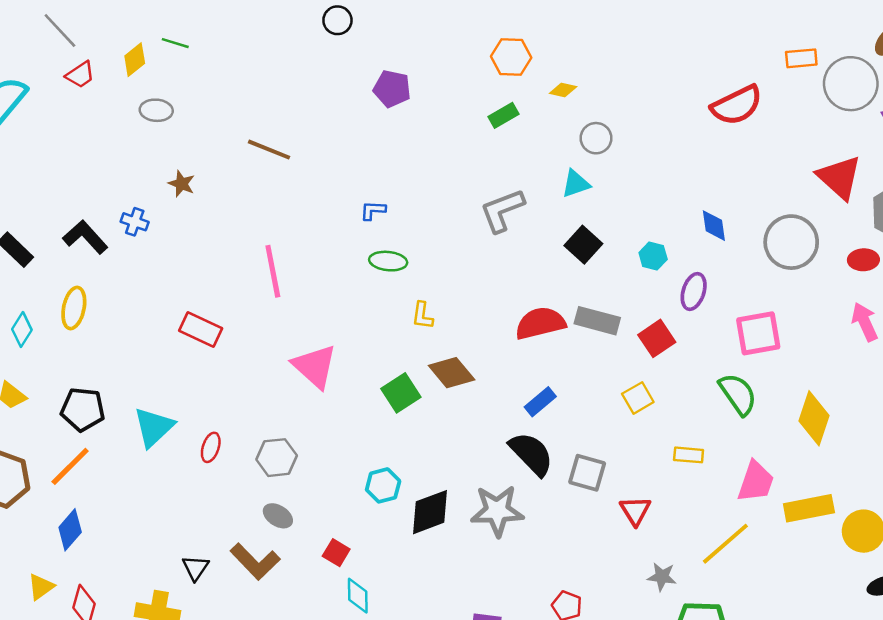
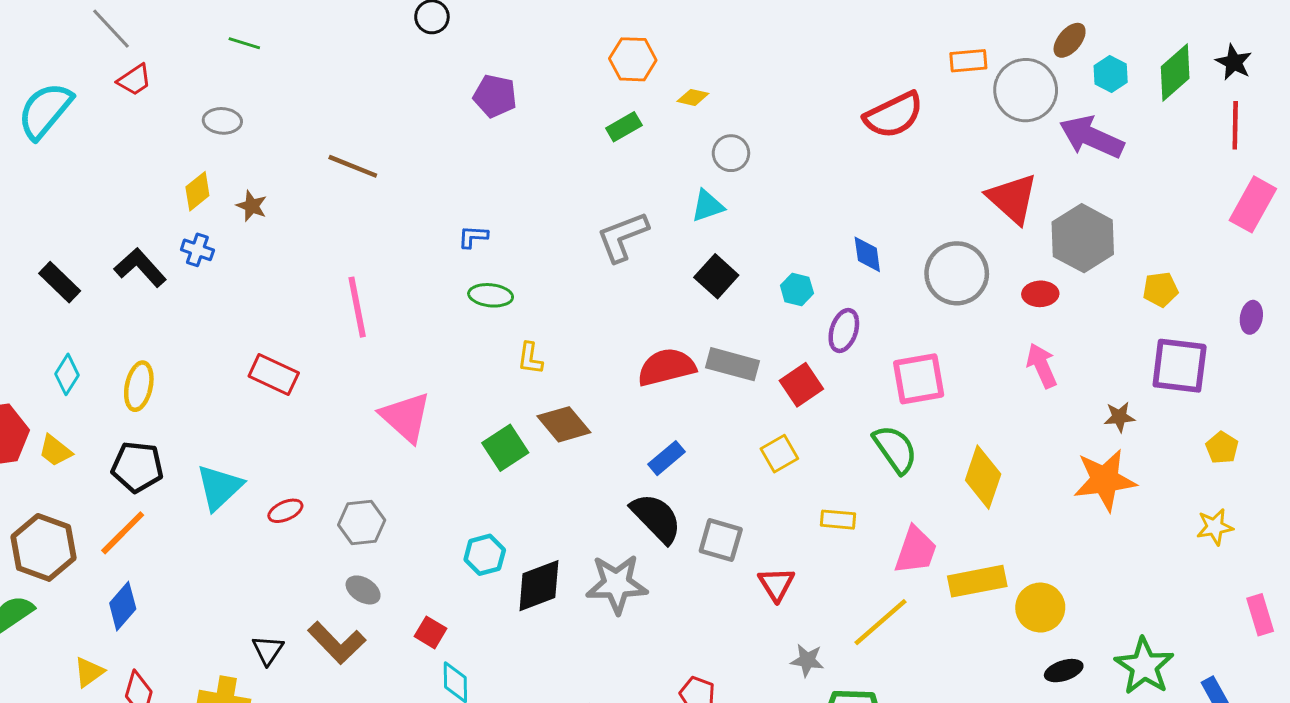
yellow diamond: (135, 60) -> (197, 191), moved
yellow ellipse: (74, 308) -> (139, 386), moved
red ellipse: (211, 447) -> (285, 511), turned 48

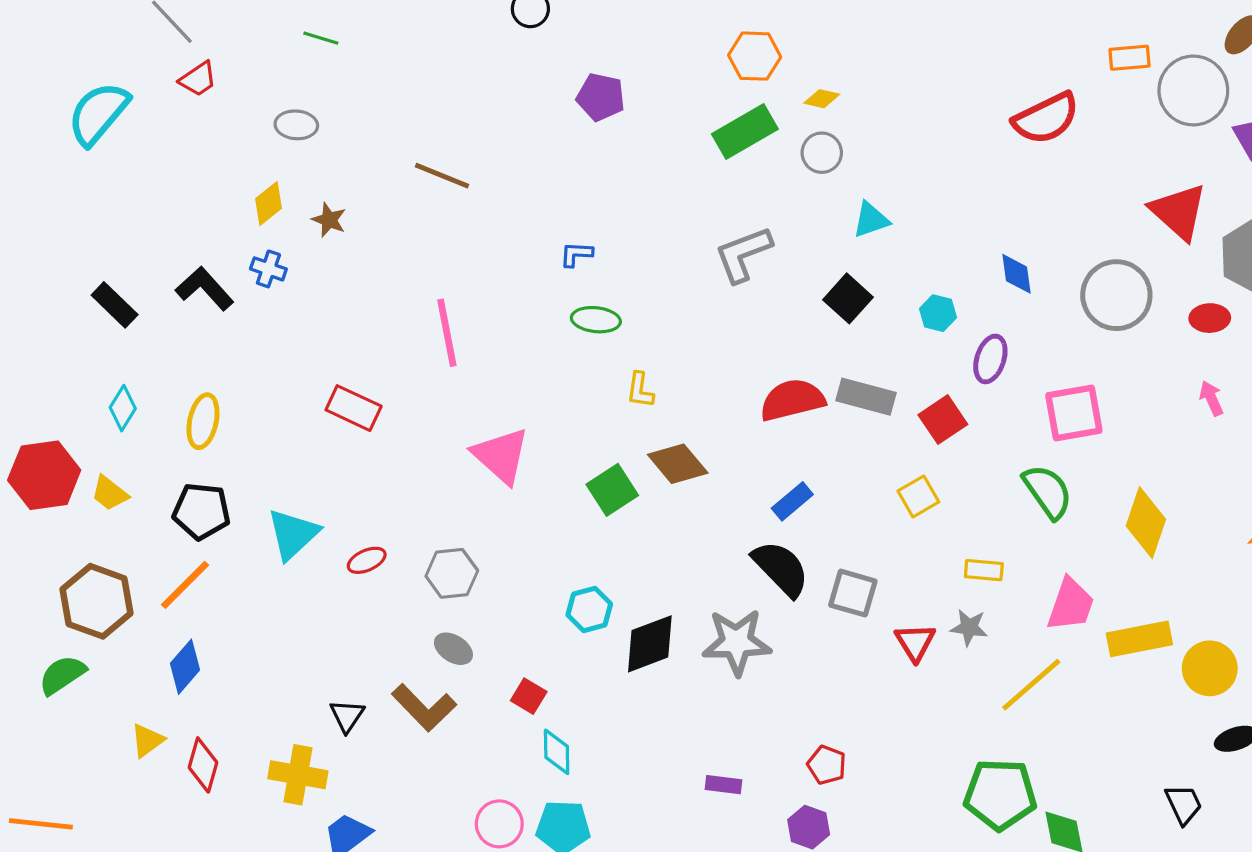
green rectangle: (624, 127) -> (745, 131), size x1.6
gray circle: (731, 153) -> (822, 153), moved
cyan triangle: (708, 206) -> (871, 220), moved
pink arrow: (1042, 366) -> (1211, 398), size x0.7
gray star: (807, 660) -> (969, 627), moved

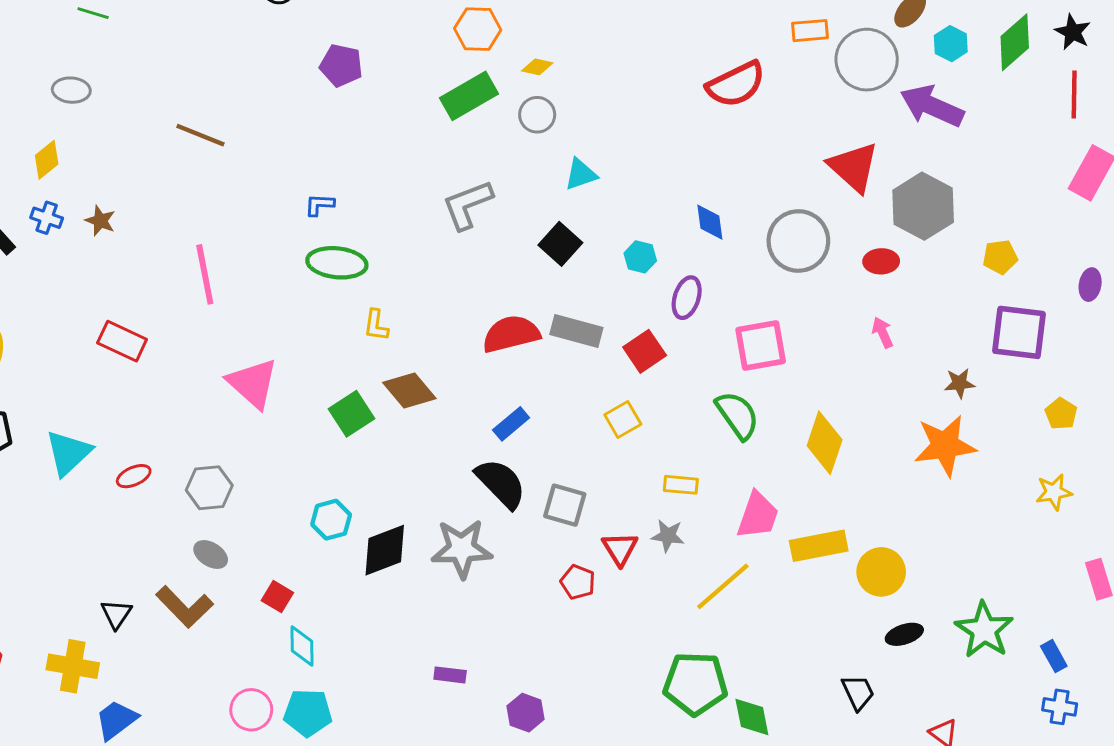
brown star: (329, 220) -> (100, 221), moved
green ellipse: (596, 320) -> (337, 263), size x1.4
red pentagon: (827, 765) -> (578, 582), moved

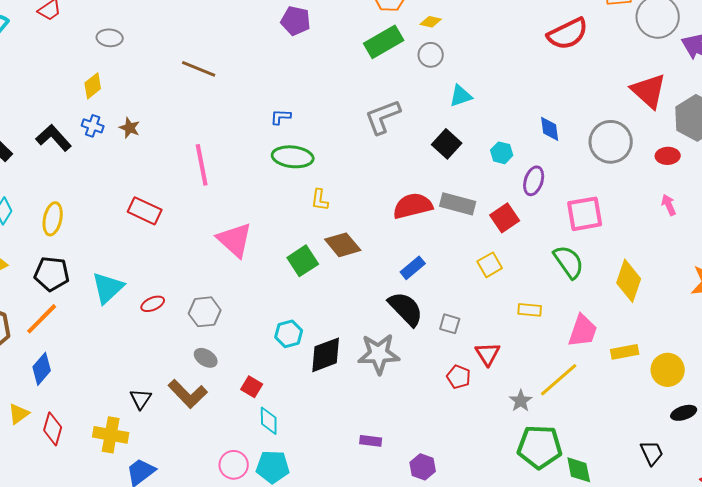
gray square: (565, 505) -> (450, 324), size x0.7
gray star: (668, 536) -> (521, 401), moved, turned 30
yellow rectangle: (819, 546) -> (625, 352), size x0.7

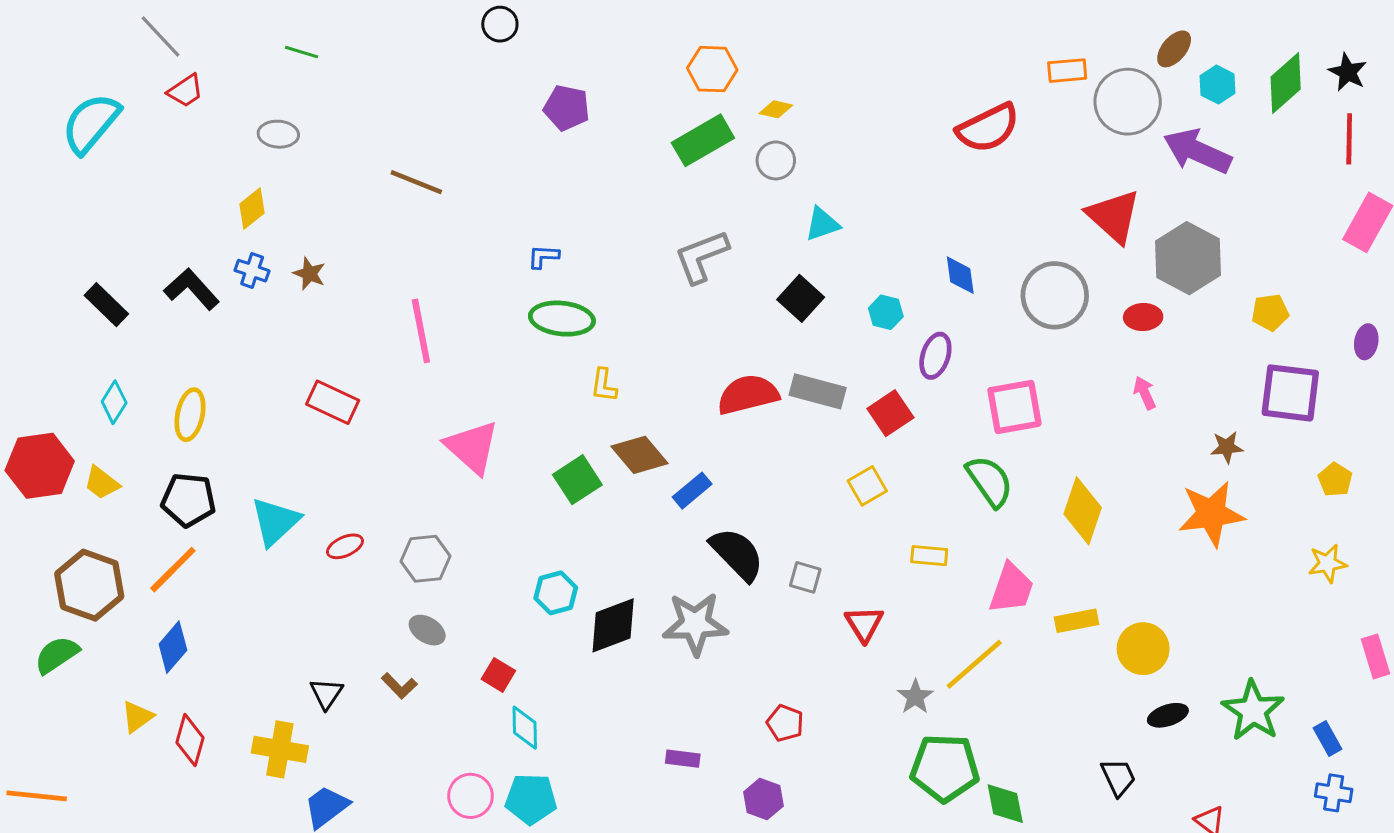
blue rectangle: (413, 268) -> (692, 491), moved
red pentagon: (459, 377) -> (785, 723), moved
brown L-shape: (188, 394) -> (399, 686), size x0.6

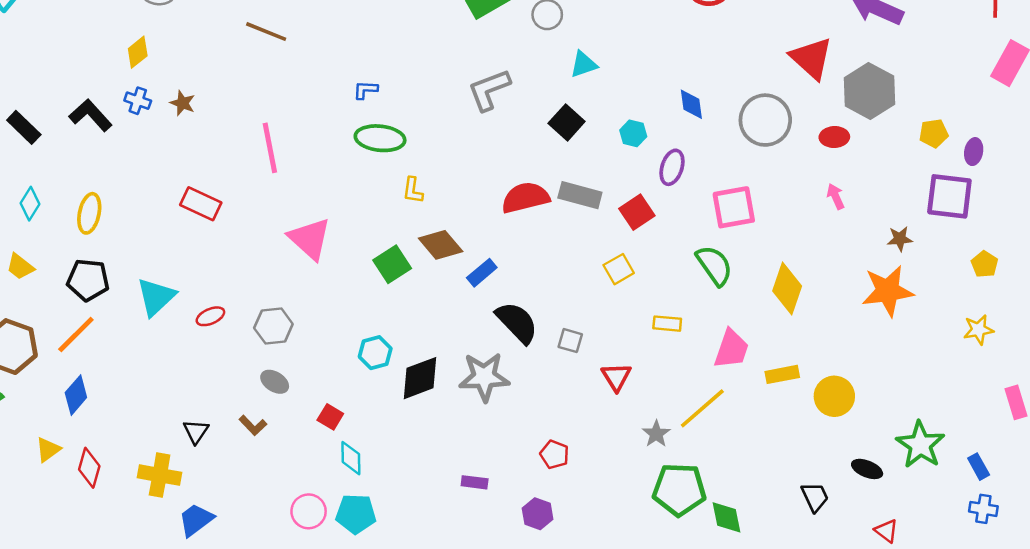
purple ellipse: (1366, 342) -> (974, 152), moved
black ellipse: (1168, 715) -> (867, 469), moved, turned 40

